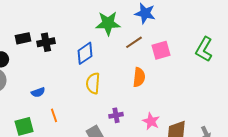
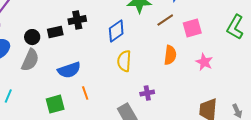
black rectangle: (23, 38) -> (55, 32), moved
blue semicircle: (38, 92) -> (69, 70), size x1.6
pink star: (151, 121) -> (204, 62), moved

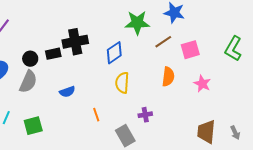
black cross: (77, 20) -> (75, 42), size x1.4
blue semicircle: (69, 70) -> (67, 92), size x0.7
orange line: (85, 93) -> (96, 115), moved
green square: (55, 104) -> (33, 126), moved

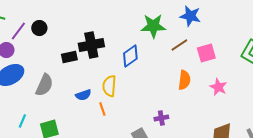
black circle: (30, 59) -> (39, 28), moved
yellow semicircle: (122, 83) -> (109, 86), moved
orange line: (96, 115) -> (102, 109), moved

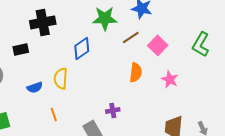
black cross: (91, 45) -> (43, 22), moved
pink square: (206, 53) -> (158, 45), turned -30
orange line: (102, 109) -> (54, 114), moved

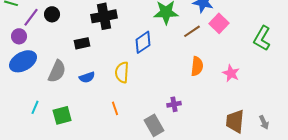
pink square: (158, 45) -> (219, 23), moved
blue semicircle: (35, 87) -> (87, 77), moved

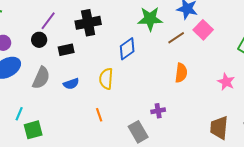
black circle: (52, 14) -> (39, 40), moved
purple line: (31, 17) -> (48, 21), moved
pink star: (231, 73) -> (226, 82), moved
green square: (62, 115) -> (33, 130), moved

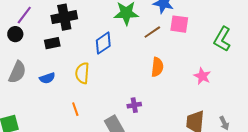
pink square: (203, 30) -> (179, 24), turned -36
black rectangle: (66, 50) -> (52, 43), moved

